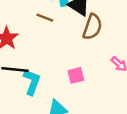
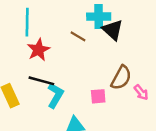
brown semicircle: (92, 27) -> (121, 78), moved

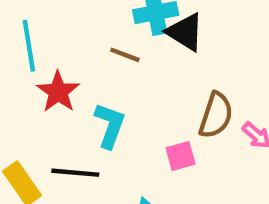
black line: (41, 81) -> (75, 173), moved
cyan L-shape: (55, 95) -> (110, 125), moved

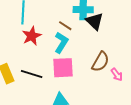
cyan L-shape: (110, 125) -> (61, 43), moved
pink square: (181, 156) -> (63, 68), moved, size x1.6

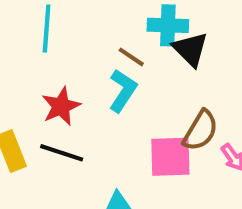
red star: (32, 36) -> (61, 106), moved
pink square: (63, 68) -> (170, 157), moved

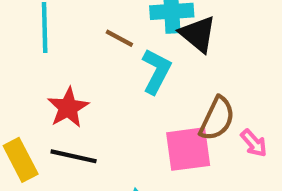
brown line: (131, 57) -> (119, 38), moved
cyan L-shape: (123, 91) -> (156, 71), moved

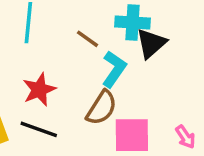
black triangle: (198, 34) -> (151, 43), turned 32
brown semicircle: (217, 119) -> (102, 108), moved

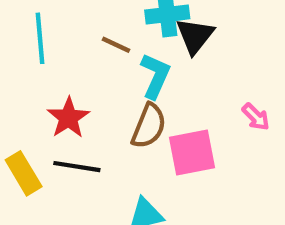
pink arrow: (185, 137) -> (256, 117), moved

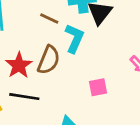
brown semicircle: (149, 126) -> (49, 60), moved
pink square: (192, 152) -> (98, 87), size x0.6

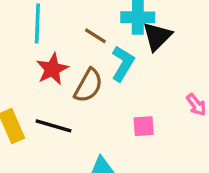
red star: (19, 65) -> (52, 69), moved

